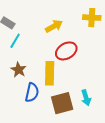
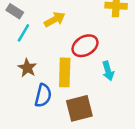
yellow arrow: (54, 26) -> (55, 19), moved
cyan arrow: (86, 98) -> (108, 71), moved

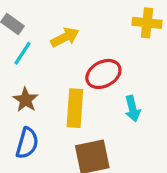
blue semicircle: (43, 95) -> (27, 143), moved

